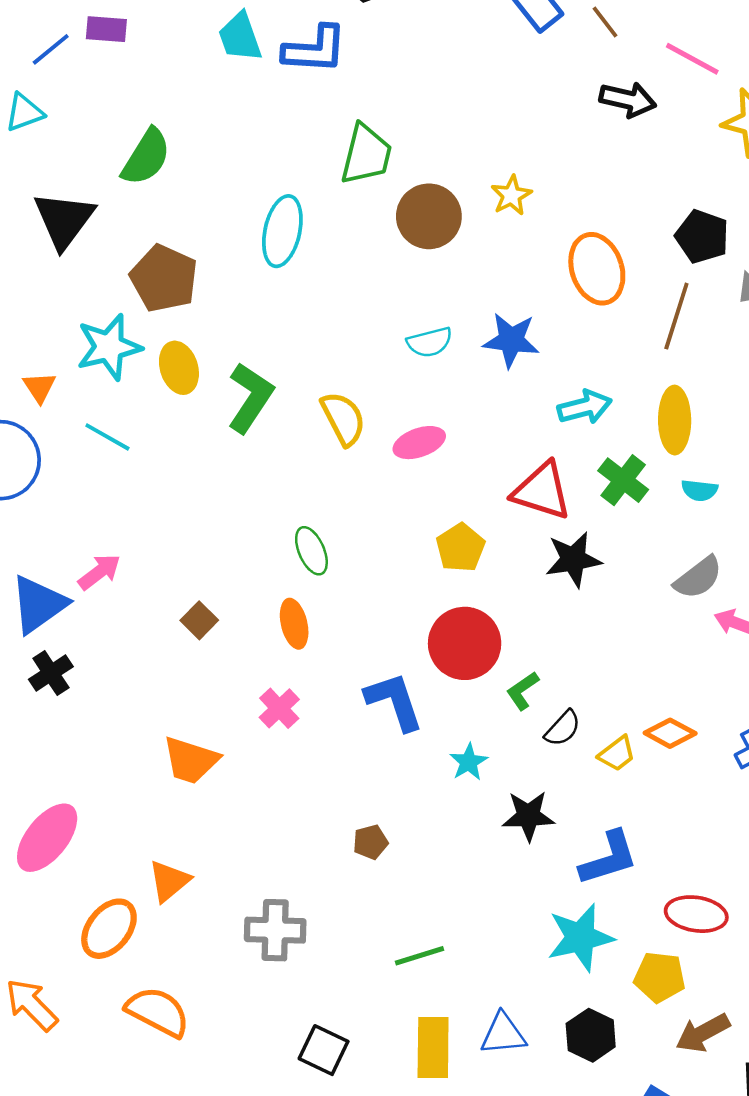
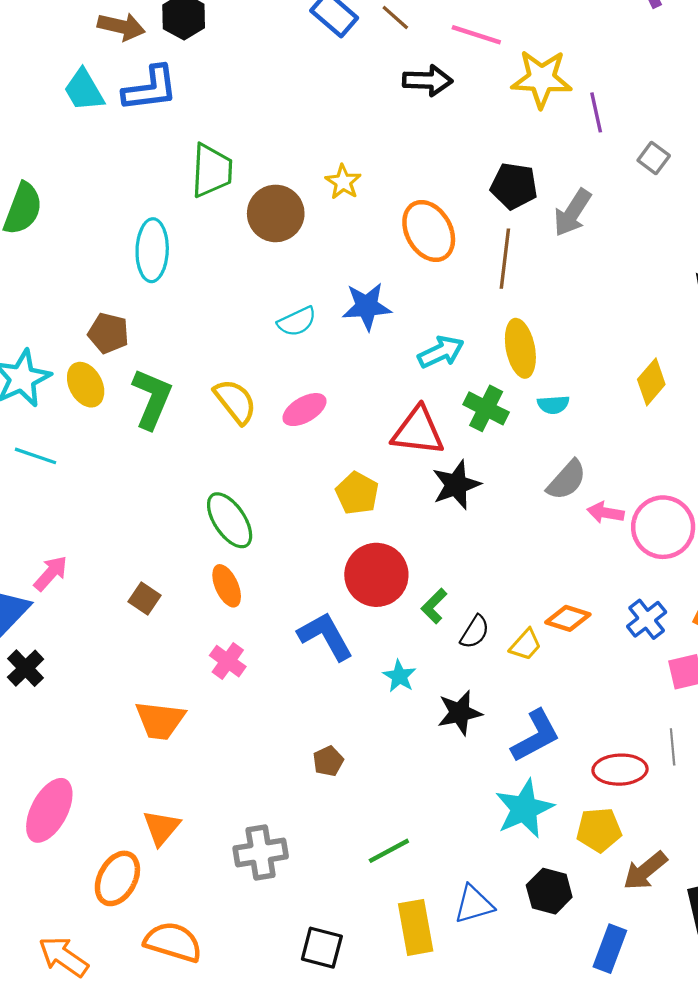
brown pentagon: (164, 278) -> (108, 333), moved, size x0.7
green ellipse: (311, 551) -> (230, 520), size x1.4

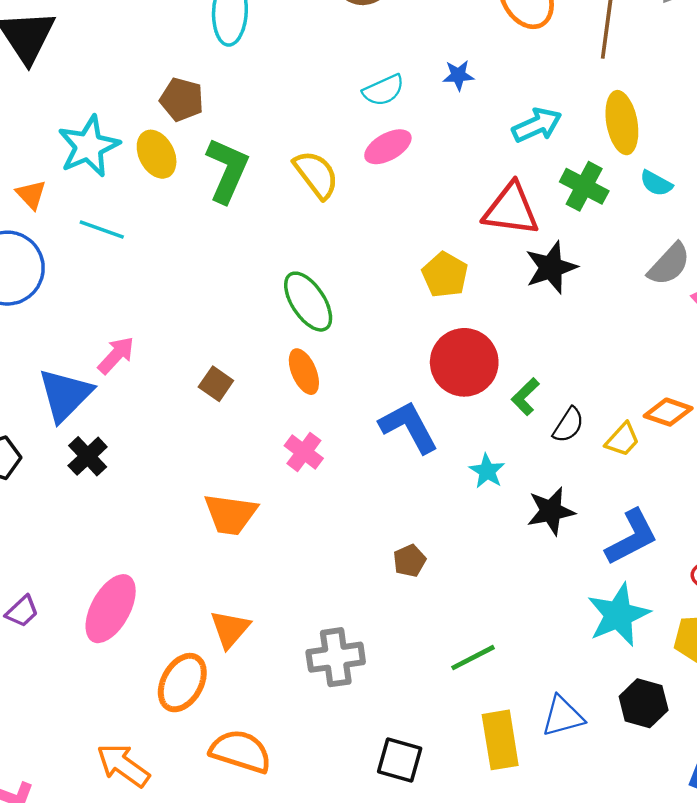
blue star: (367, 306) -> (458, 75), size x0.6
cyan semicircle: (553, 405) -> (656, 183), turned 32
pink ellipse: (304, 410) -> (388, 147), moved

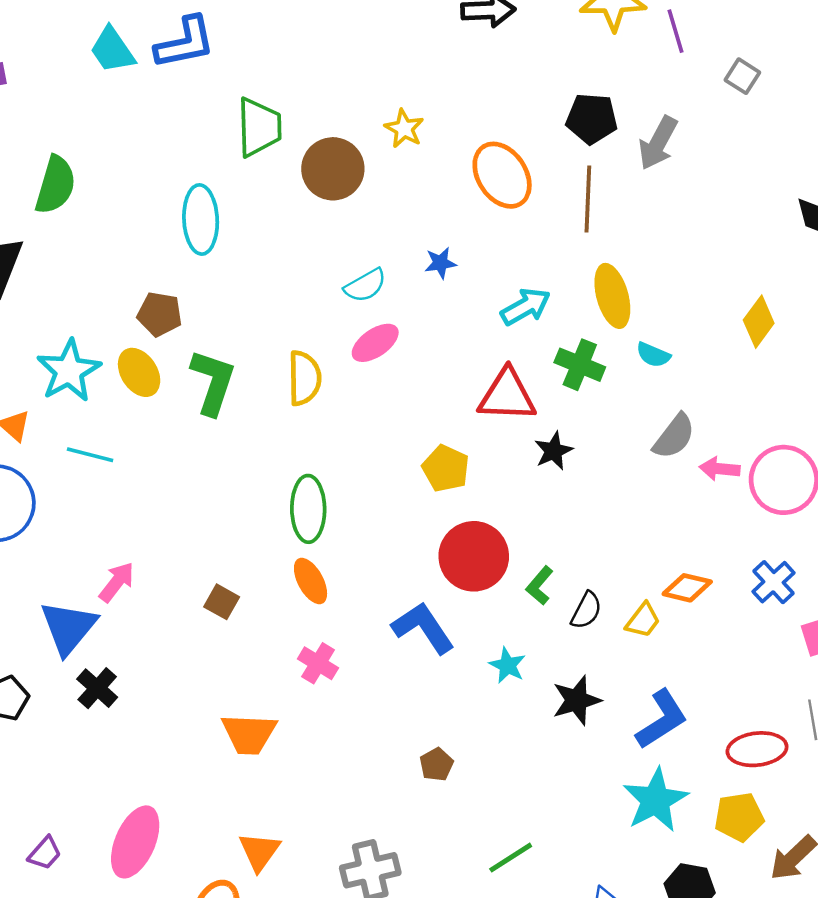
yellow semicircle: (316, 175) -> (304, 378), turned 42
black star: (551, 267) -> (554, 451), size x0.7
green ellipse: (308, 302) -> (308, 509), turned 38

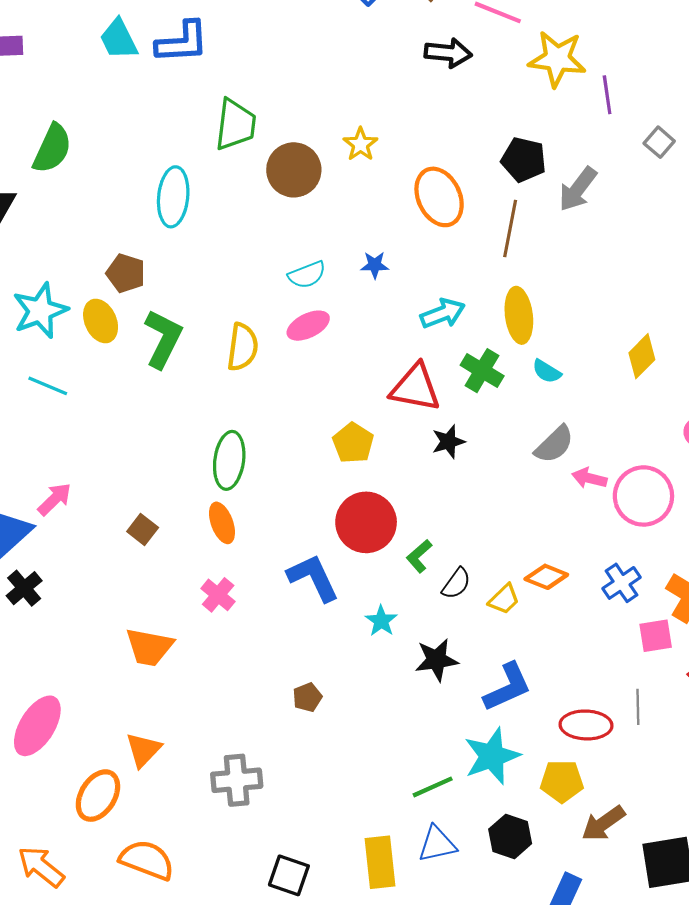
green line: (511, 858) -> (433, 787), moved

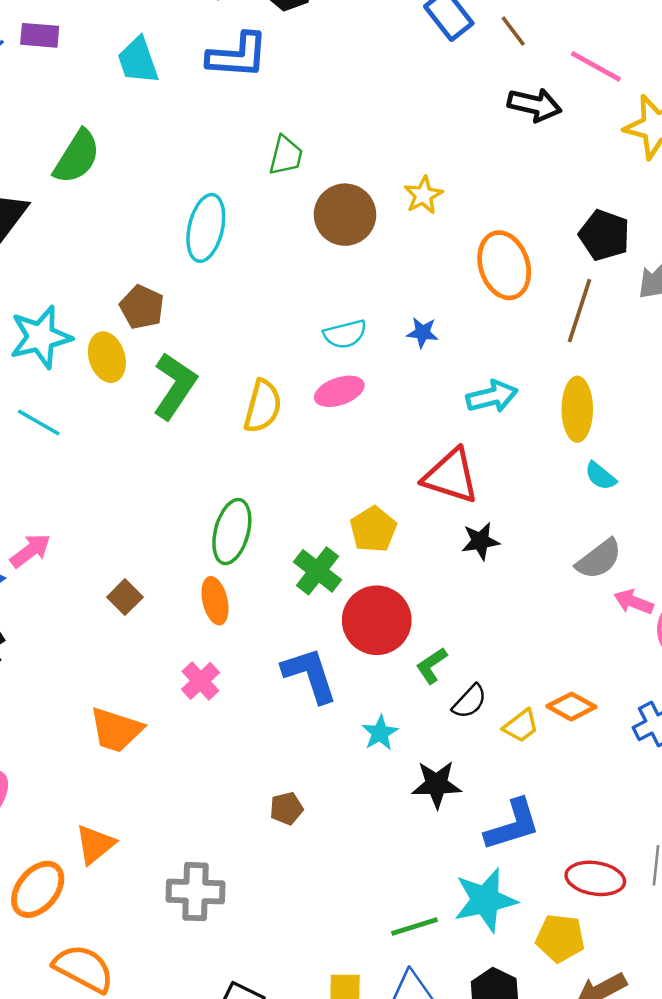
cyan trapezoid: (119, 39) -> (138, 60), moved
green trapezoid: (235, 125) -> (286, 156), size x0.7
green cross: (482, 371) -> (318, 571), moved

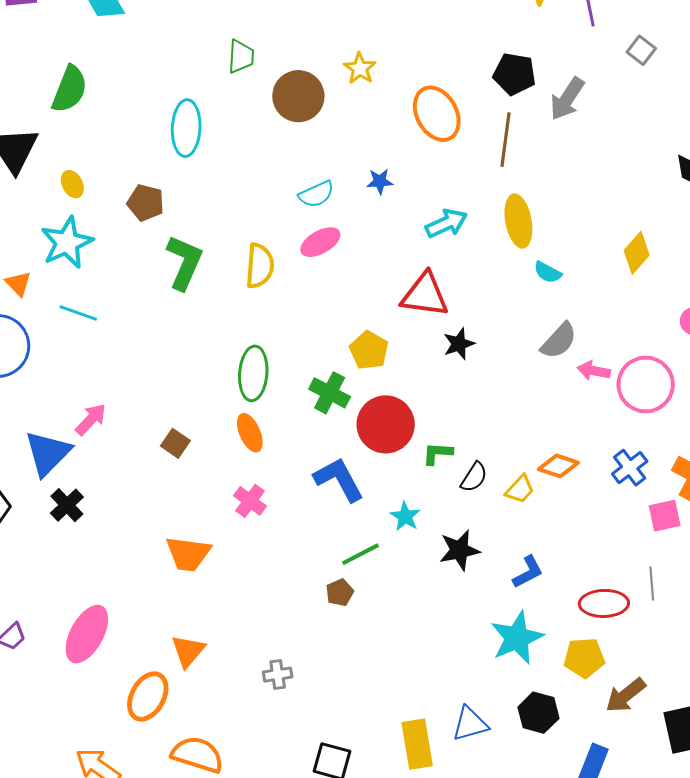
yellow ellipse: (107, 357) -> (72, 184), moved, size x0.7
green L-shape: (432, 666) -> (437, 453), turned 48
blue L-shape: (512, 825) -> (528, 572), size x0.7
gray cross: (195, 892) -> (278, 675), size x0.6
green line: (414, 926) -> (360, 554), moved

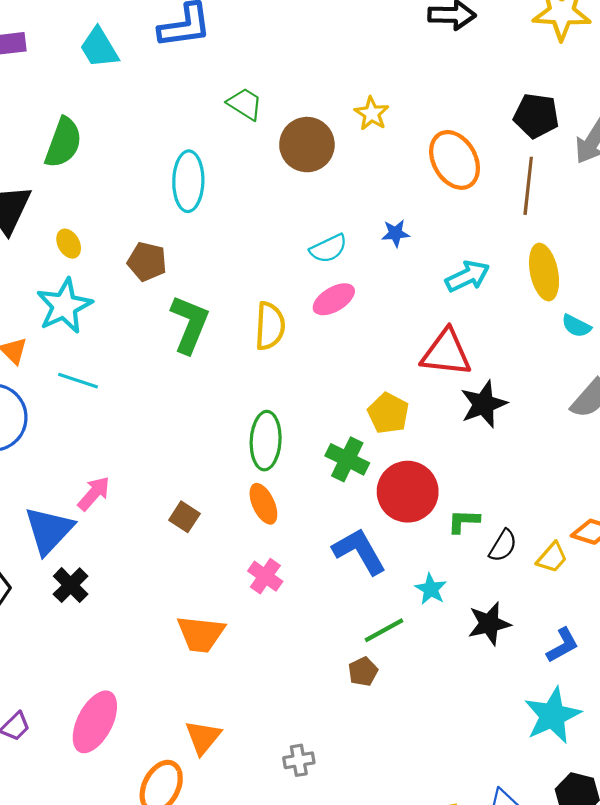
green trapezoid: (241, 57) -> (245, 104), turned -60
black star: (459, 344) -> (484, 404), size x1.4

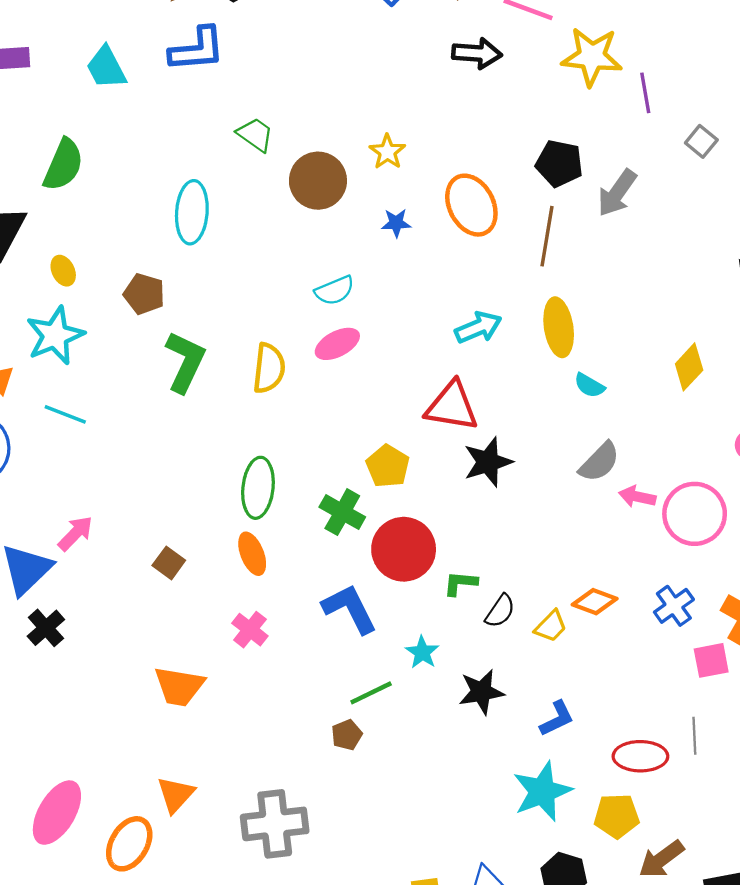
blue star: (396, 233) -> (396, 223), moved
pink ellipse: (95, 722) -> (57, 813), moved
gray cross: (299, 760) -> (275, 824), size x2.0

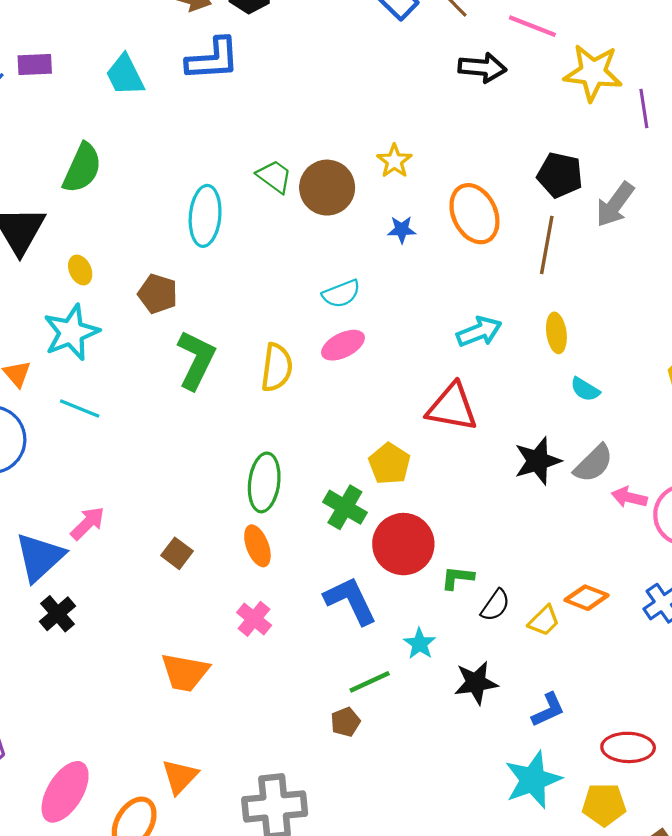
green trapezoid: (255, 135) -> (274, 176), moved
yellow ellipse: (559, 327) -> (556, 333), size x0.7
black star: (488, 462) -> (538, 461), moved

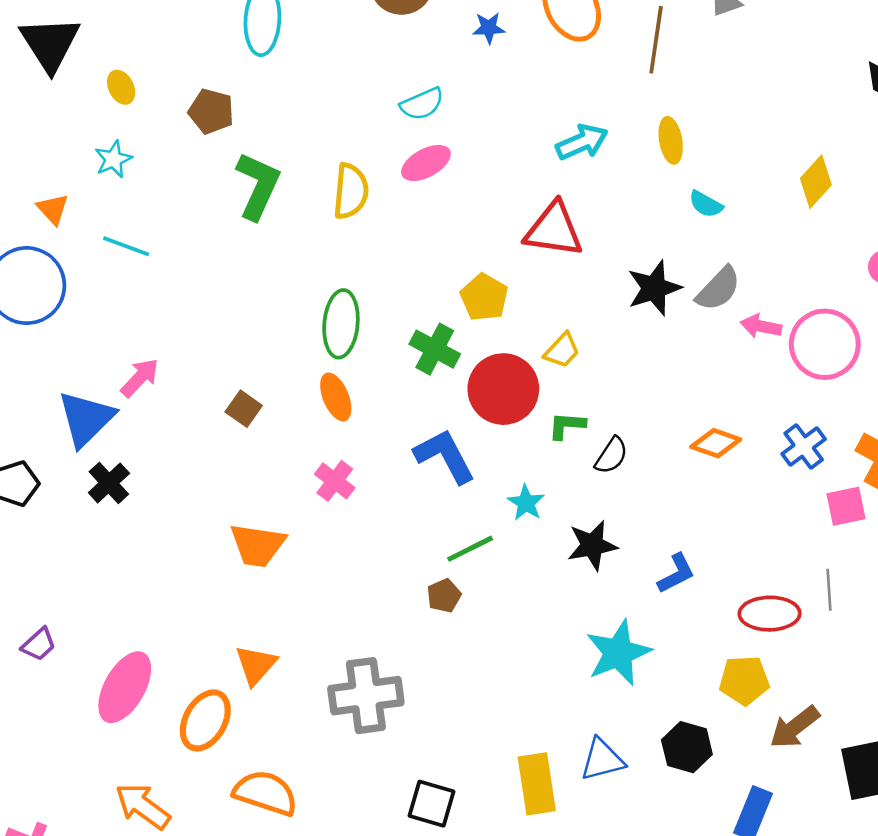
cyan star: (71, 332) -> (113, 159), size x0.6
yellow trapezoid: (544, 621) -> (562, 350), moved
cyan star: (533, 780) -> (618, 653), moved

